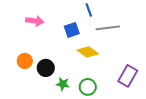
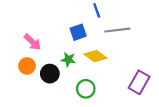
pink arrow: (35, 21) -> (32, 42), moved, turned 36
green star: (63, 84) -> (68, 59), moved
green circle: (88, 87) -> (86, 89), moved

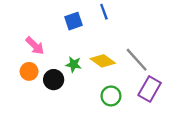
gray line: (117, 30) -> (137, 60), moved, turned 55
blue square: (78, 32) -> (74, 21), moved
green circle: (86, 89) -> (111, 96), moved

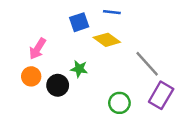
blue line: (104, 12) -> (112, 12), turned -63
pink arrow: (35, 46) -> (37, 49), turned 78
yellow diamond: (103, 61) -> (107, 40), moved

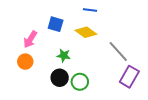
blue square: (79, 22) -> (56, 24), moved, turned 35
black circle: (58, 85) -> (60, 78), moved
green circle: (119, 103) -> (80, 82), moved

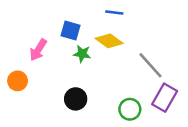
green star: (64, 55) -> (82, 54), moved
orange circle: (25, 62) -> (18, 81), moved
green circle: (80, 82) -> (130, 109), moved

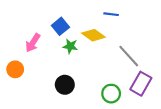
blue line: (114, 12) -> (111, 14), moved
blue square: (70, 31) -> (60, 26), turned 35

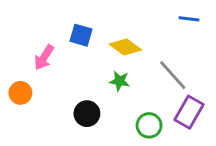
blue line: (111, 14) -> (189, 19), moved
blue square: (60, 26) -> (81, 35), turned -35
green star: (70, 46) -> (119, 81), moved

